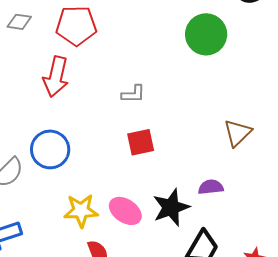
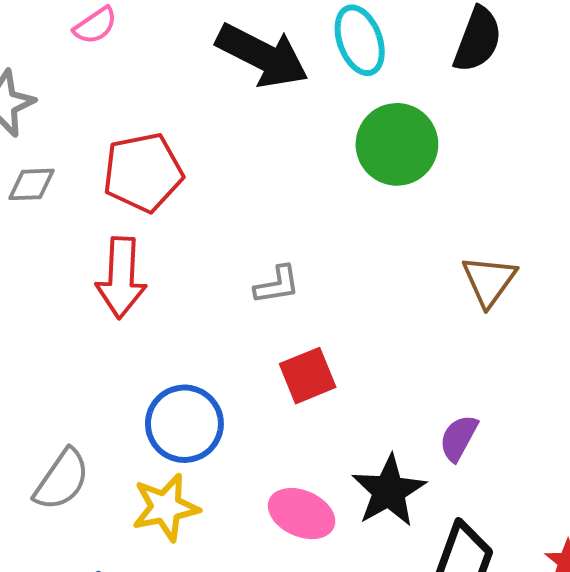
brown triangle: (237, 133) -> (489, 281), moved
blue circle: (50, 149) -> (184, 424), moved
purple semicircle: (211, 187) -> (459, 438), turned -45
yellow star: (81, 211) -> (166, 507), moved

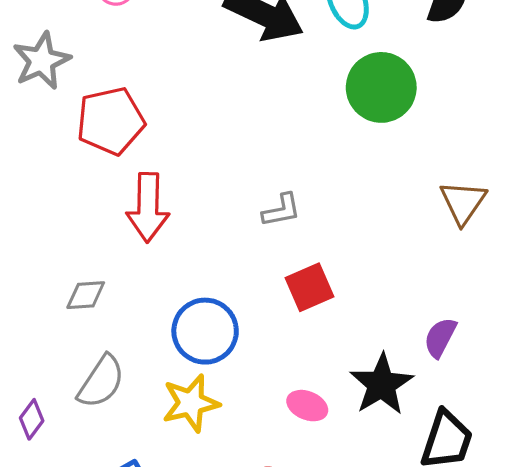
red pentagon: (143, 172) -> (111, 121), moved
gray diamond: (31, 184) -> (86, 295), moved
pink ellipse: (302, 514) -> (307, 406), size x0.7

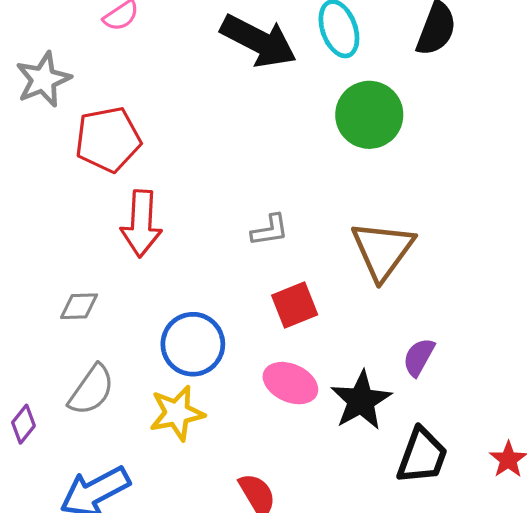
brown triangle: (463, 202) -> (383, 250), moved, size x1.4
pink ellipse: (307, 406) -> (290, 383), moved, size x1.4

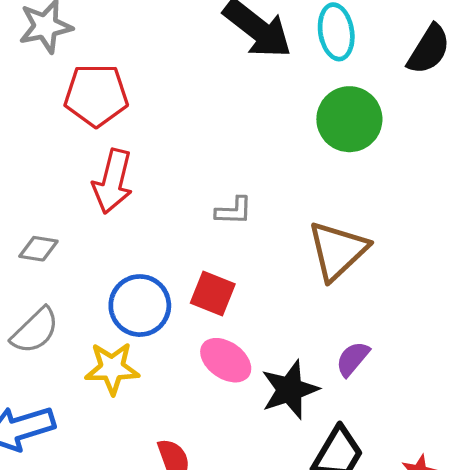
red square: (295, 305) -> (213, 293), moved, turned 33

